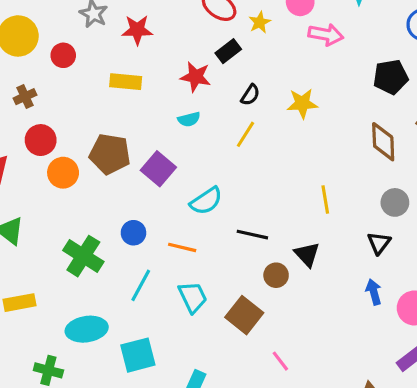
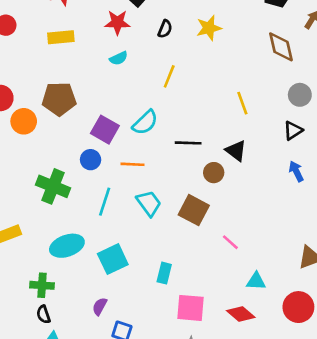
yellow line: (245, 134) -> (169, 76), moved
purple square: (158, 169) -> (105, 130), moved
black triangle: (379, 243) -> (293, 130), turned 30

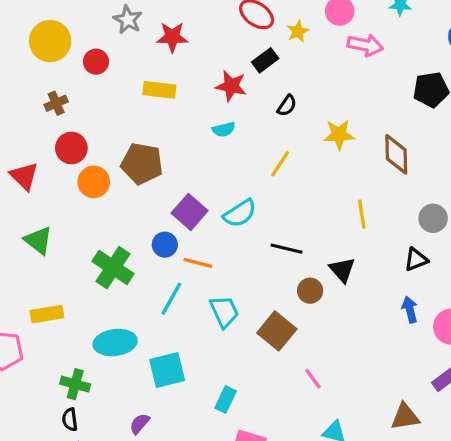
yellow star: (209, 28) -> (339, 135), moved
brown diamond: (281, 47) -> (396, 154), moved
orange line: (133, 164) -> (198, 263), moved

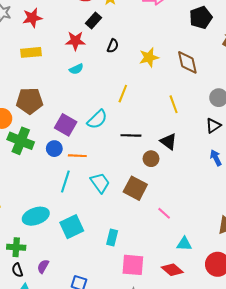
yellow line: (280, 164) -> (123, 94), moved
green cross: (113, 268) -> (21, 141), moved
purple semicircle: (140, 424) -> (43, 266), moved

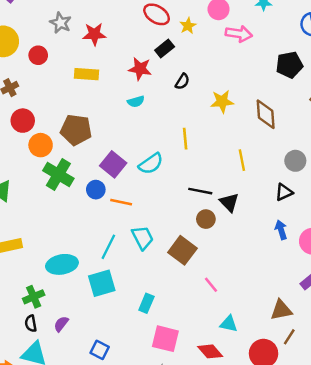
yellow line: (123, 94) -> (185, 139), turned -36
black line: (131, 135) -> (200, 191), moved
cyan line: (65, 182) -> (108, 247), moved
green cross: (16, 247) -> (34, 297), turned -36

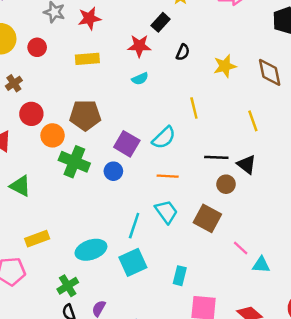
orange line: (121, 202) -> (168, 176), moved
cyan triangle: (229, 324) -> (261, 265), moved

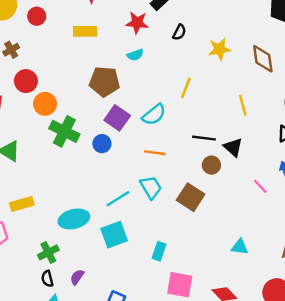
yellow line: (194, 108) -> (186, 88), turned 30
brown pentagon: (85, 115) -> (105, 82), moved
cyan line: (134, 226) -> (118, 199), turned 35
pink line: (241, 248) -> (260, 186), moved

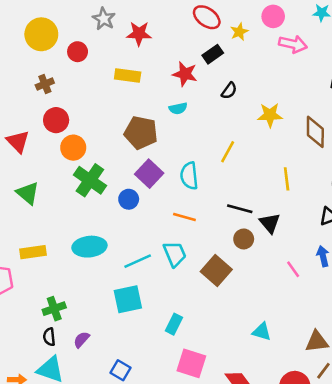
cyan semicircle: (154, 115) -> (189, 176), turned 115
cyan ellipse: (74, 219) -> (89, 247), moved

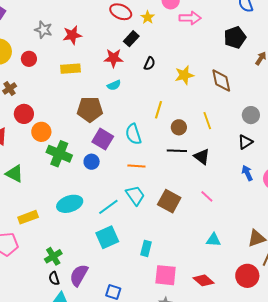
brown circle: (244, 239) -> (179, 127), moved
pink line: (293, 269) -> (207, 196), moved
purple semicircle: (81, 340) -> (79, 275), size x1.6

